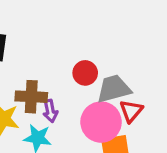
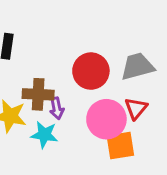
red circle: (85, 73) -> (91, 71), size x1.5
gray trapezoid: (114, 89) -> (137, 66), moved

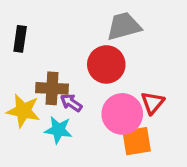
gray trapezoid: (137, 66) -> (124, 26), moved
purple arrow: (57, 108) -> (71, 103), turned 135

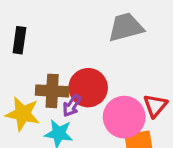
red circle: (106, 64) -> (88, 88), moved
purple arrow: (71, 103) -> (72, 106), turned -90

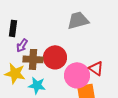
purple arrow: (72, 106) -> (22, 45), moved
red triangle: (155, 106) -> (96, 68), turned -35

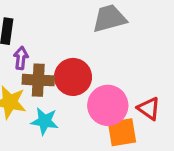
purple arrow: (22, 45) -> (21, 58), turned 152
red triangle: (96, 68) -> (149, 109), moved

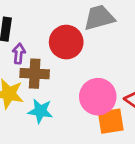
red circle: (73, 77) -> (66, 42), moved

